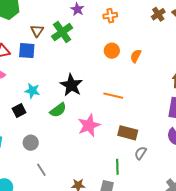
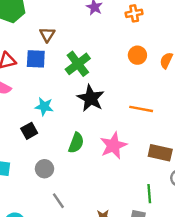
green cross: (62, 32) -> (78, 64), moved
green semicircle: (58, 110) -> (76, 143), moved, turned -30

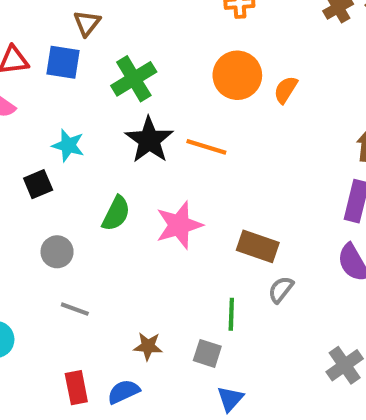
orange circle: (137, 55) -> (237, 75), size x1.5
orange line: (141, 109) -> (206, 147), moved
gray line: (58, 201) -> (75, 309), turned -42

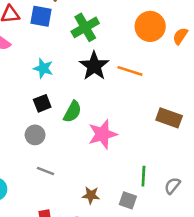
black square: (38, 184) -> (42, 103), moved
pink star: (179, 225) -> (103, 134), moved
brown rectangle: (258, 246) -> (169, 118), moved
gray semicircle: (281, 290) -> (172, 186), moved

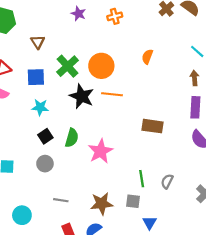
blue square: (41, 16) -> (36, 77), moved
orange circle: (150, 26) -> (101, 66), moved
gray line: (45, 171) -> (61, 200), moved
brown star: (91, 195) -> (102, 204), size x1.5

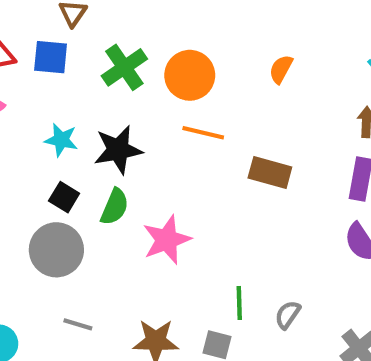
blue square: (36, 77) -> (51, 57), moved
black star: (82, 96) -> (118, 150), moved, turned 30
brown rectangle: (153, 126) -> (270, 172), moved
black square: (45, 136) -> (64, 197), turned -32
gray circle: (45, 164) -> (56, 250), size x1.6

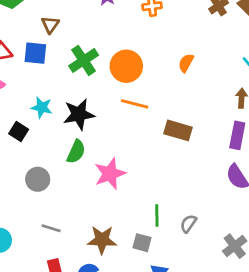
black square: (64, 197) -> (19, 132), moved
gray circle: (56, 250) -> (38, 179), size x0.7

